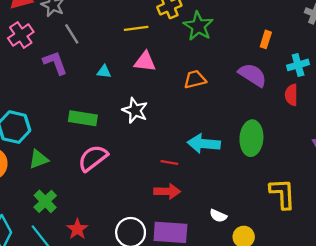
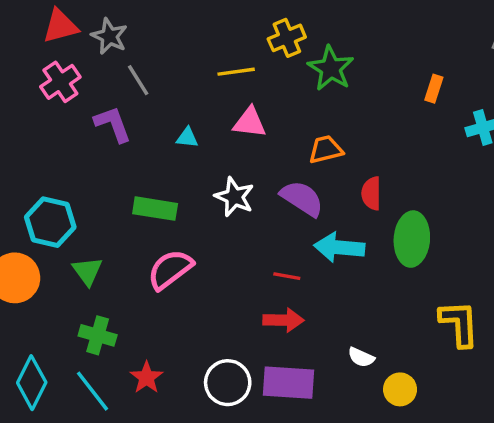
purple semicircle: (253, 75) -> (302, 198), moved
red semicircle: (291, 95) -> (371, 193), moved
green triangle: (39, 159) -> (87, 271), turned -45
green cross: (45, 201) -> (98, 335), turned -30

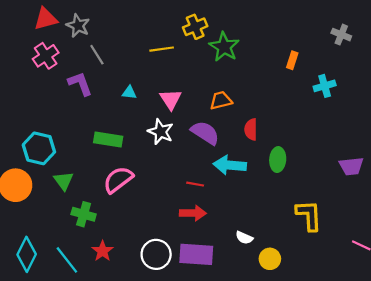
pink triangle: (250, 122) -> (171, 99), moved, turned 50
green ellipse: (412, 239) -> (278, 160), size x0.7
green cross: (98, 335) -> (84, 214), moved

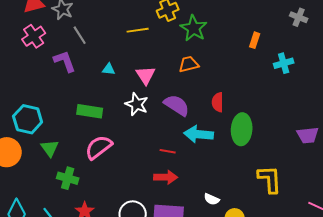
orange trapezoid: (221, 100) -> (189, 64), moved
green ellipse: (278, 160) -> (242, 129), size x1.4

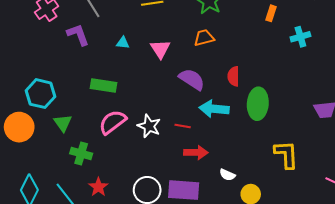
white star: (137, 104) -> (149, 126), moved
red arrow: (166, 177) -> (196, 152), moved

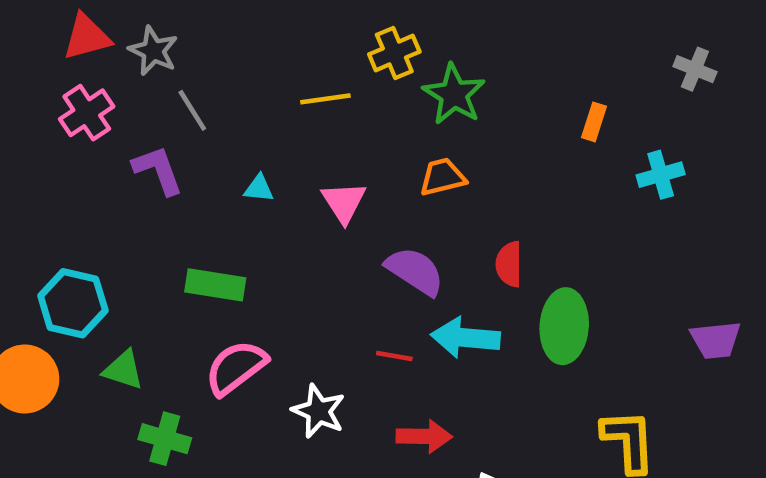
green triangle: (63, 123) -> (123, 370), turned -36
white star: (149, 126) -> (319, 411), moved
red line: (183, 126) -> (394, 356), moved

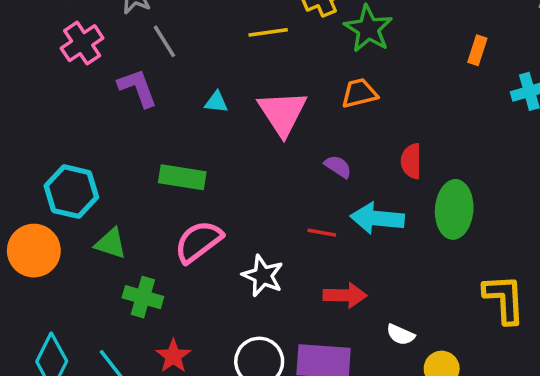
pink triangle: (344, 202) -> (282, 113), size x1.4
purple semicircle: (415, 271) -> (338, 166), size x0.6

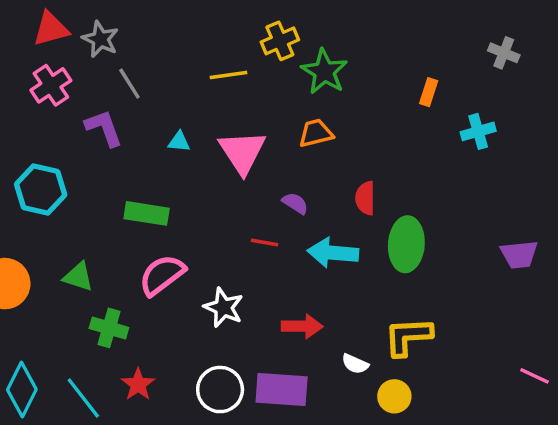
cyan hexagon: (71, 192) -> (41, 190), moved
red line: (322, 233) -> (264, 243), moved
yellow L-shape: (504, 299) -> (408, 337), moved, turned -90

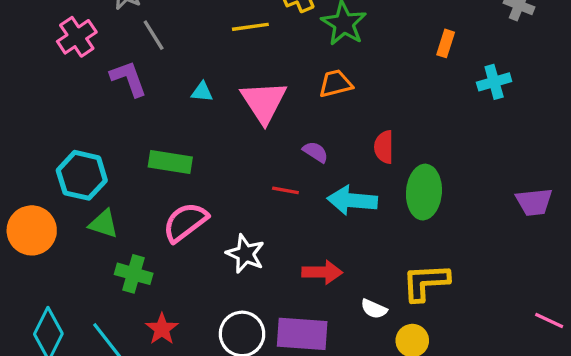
cyan hexagon: (41, 190) -> (82, 175), moved

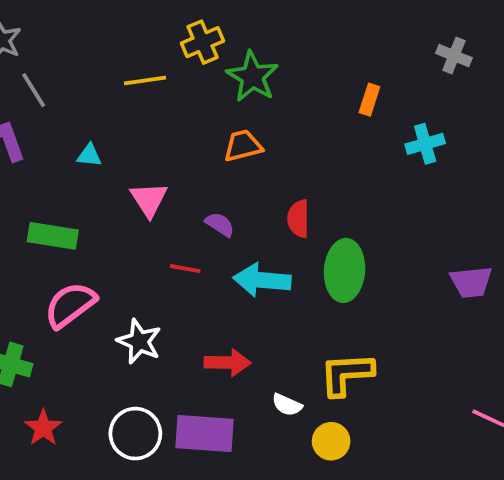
pink triangle: (264, 102) -> (149, 199), moved, size x0.7

